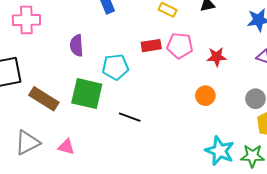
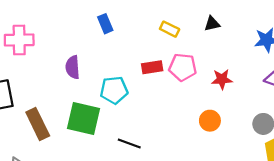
brown rectangle: (44, 99) -> (38, 124), turned 32

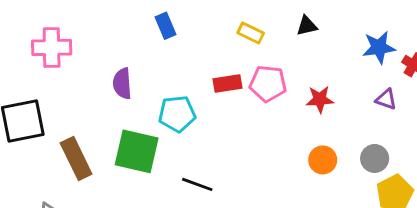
orange circle: (210, 121) -> (323, 160), moved

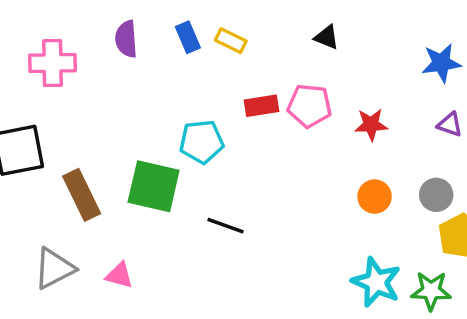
black triangle: (307, 26) -> (327, 37), moved, turned 35
yellow rectangle: (251, 33) -> (231, 41), moved
purple semicircle: (122, 83) -> (126, 39), moved

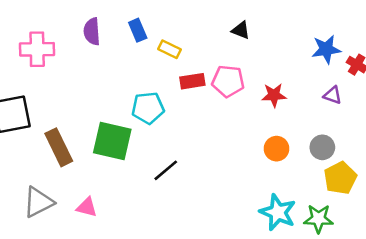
yellow rectangle: (231, 41) -> (170, 49), moved
black line: (226, 226) -> (166, 170), turned -60

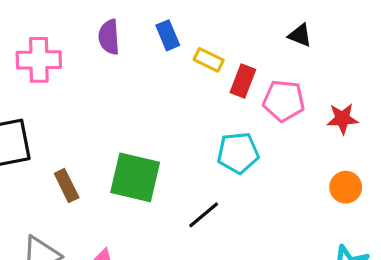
red rectangle: (192, 81) -> (243, 81), moved, turned -60
cyan pentagon: (148, 108) -> (238, 153), moved
brown rectangle: (59, 147) -> (67, 186), size x0.7

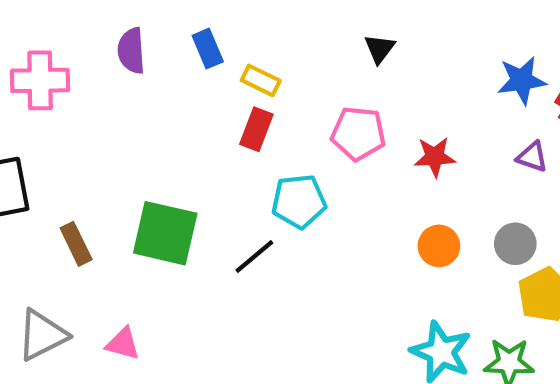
black triangle: (300, 35) -> (380, 49), turned 45
red rectangle: (243, 81) -> (256, 129), moved
black line: (204, 215) -> (254, 257), moved

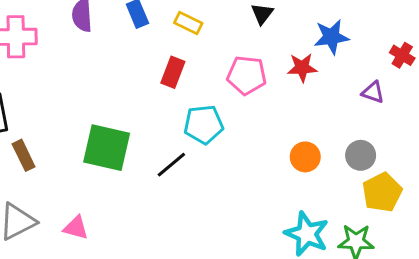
yellow rectangle: (261, 80) -> (188, 23), moved
blue star: (522, 80) -> (331, 37), moved
red star: (435, 157) -> (302, 68), moved
brown rectangle: (76, 244) -> (24, 155), moved

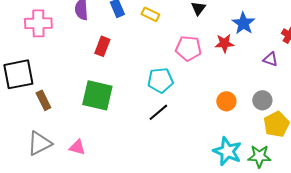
blue star: (331, 37) -> (243, 23), turned -30
red rectangle: (173, 72) -> (102, 46), moved
black line: (171, 165) -> (158, 112), moved

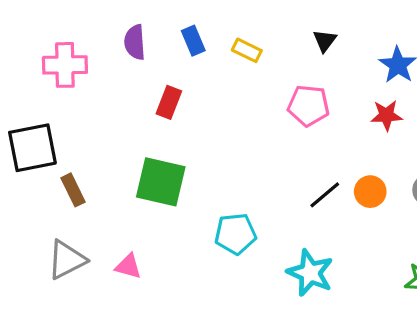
red star: (224, 43) -> (386, 115), moved
cyan pentagon: (160, 80) -> (235, 234), moved
black line: (158, 112) -> (325, 195), moved
cyan star: (227, 151) -> (310, 273), moved

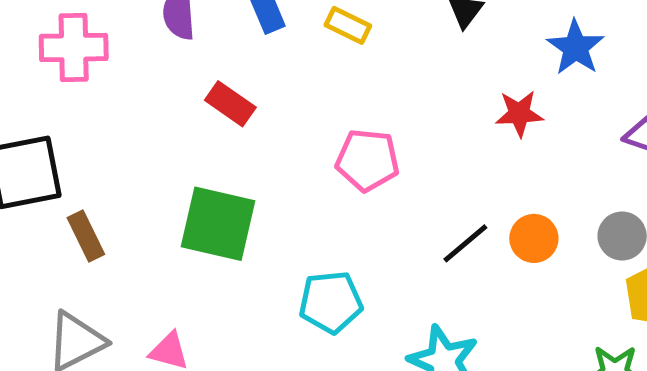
red rectangle: (169, 102) -> (230, 104), turned -76
pink pentagon: (309, 106) -> (367, 160), moved
red star: (386, 115) -> (519, 114), moved

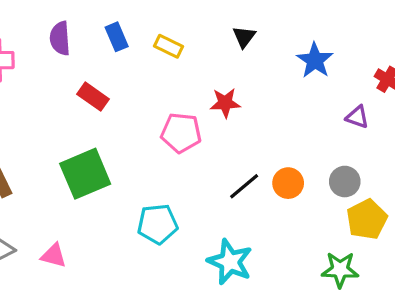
red star: (519, 114) -> (225, 103), moved
green square: (218, 224) -> (85, 174), turned -36

